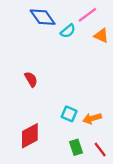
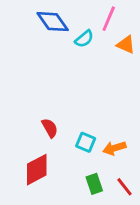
pink line: (87, 15) -> (109, 19), turned -30
red semicircle: (31, 79) -> (50, 128), moved

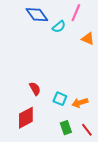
orange triangle: (126, 45) -> (88, 39), moved

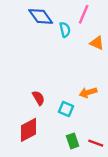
cyan semicircle: (59, 27) -> (65, 30), turned -64
orange arrow: (80, 103) -> (88, 92), moved
red line: (87, 130) -> (96, 143), turned -32

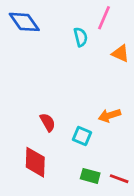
blue diamond: (41, 16) -> (24, 22), moved
red diamond: (29, 130) -> (35, 162), turned -60
green rectangle: (73, 141) -> (90, 176), turned -56

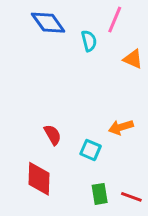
blue diamond: (24, 22) -> (48, 23), moved
green rectangle: (90, 176) -> (100, 194), turned 66

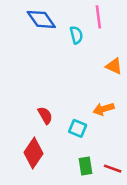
pink line: (115, 20) -> (98, 17), turned -30
orange triangle: (133, 59) -> (114, 66), moved
red diamond: (39, 179) -> (34, 153), turned 32

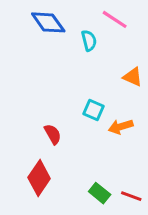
pink line: (98, 17) -> (115, 19), turned -50
cyan square: (78, 128) -> (93, 110), moved
green rectangle: (85, 166) -> (100, 193), turned -42

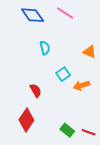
pink line: (115, 19) -> (65, 13), moved
cyan semicircle: (89, 41) -> (45, 48), moved
cyan square: (93, 110) -> (63, 74), turned 32

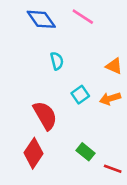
orange arrow: (81, 85) -> (110, 99), moved
red semicircle: (36, 90) -> (45, 115), size x1.6
green rectangle: (67, 130) -> (85, 152), moved

